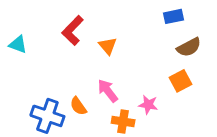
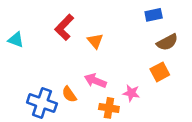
pink arrow: (108, 91) -> (95, 81), turned -30

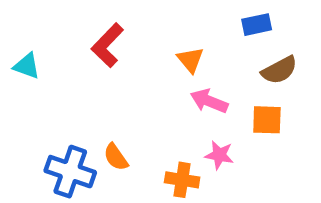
orange triangle: (95, 41) -> (190, 60), moved
orange square: (160, 72) -> (267, 120), turned 30
pink arrow: (95, 81) -> (209, 101), moved

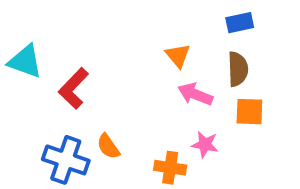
red L-shape: (108, 45) -> (73, 88), moved
cyan triangle: (27, 66) -> (25, 61), size x1.4
brown semicircle: (279, 70) -> (238, 69), moved, turned -64

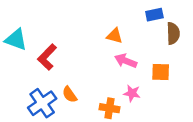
orange triangle: (178, 56) -> (114, 36), turned -35
brown semicircle: (238, 69) -> (173, 33), moved
blue cross: (66, 160) -> (42, 103), turned 36

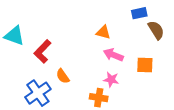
brown semicircle: (173, 33) -> (156, 30), turned -30
pink star: (132, 93) -> (111, 80), moved
orange semicircle: (70, 94) -> (63, 76), moved

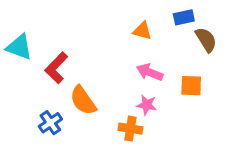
orange triangle: (103, 32) -> (142, 31), moved
orange semicircle: (63, 76) -> (83, 100), size x1.5
blue cross: (38, 93) -> (50, 123), size x0.7

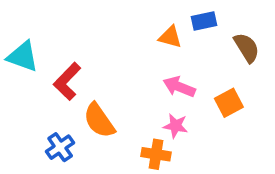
blue rectangle: (184, 17) -> (204, 21), moved
orange square: (191, 86) -> (229, 103), turned -30

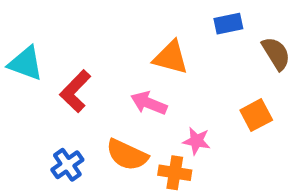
orange triangle: (170, 37) -> (171, 57), moved, size x1.4
pink arrow: (179, 87) -> (149, 103), moved
orange semicircle: (99, 120) -> (127, 155), moved, turned -30

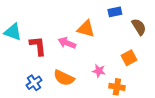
red L-shape: (75, 91) -> (38, 46), turned 130
pink arrow: (149, 103) -> (67, 43), moved
orange cross: (175, 173) -> (117, 87), moved

